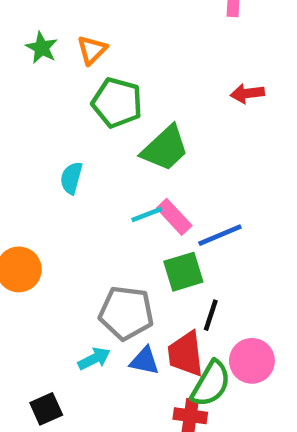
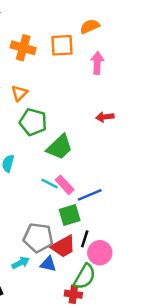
cyan line: (147, 215) -> (49, 184), turned 48
red trapezoid: (186, 354) -> (63, 246), moved, turned -112
pink circle: (252, 361) -> (100, 253), moved

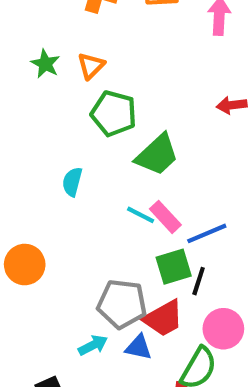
black line: (85, 239) -> (199, 281), moved

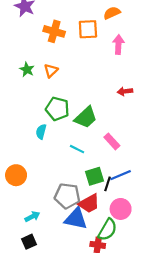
green pentagon: (114, 113) -> (57, 109), moved
pink rectangle: (165, 217) -> (112, 141), moved
blue line: (207, 233) -> (121, 175), moved
cyan arrow: (93, 345) -> (32, 217), moved
blue triangle: (139, 347) -> (76, 219), size x1.6

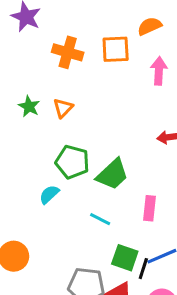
cyan semicircle: (41, 132) -> (49, 194), turned 32
pink rectangle: (112, 141) -> (150, 208), turned 49
green square: (94, 176) -> (125, 258), turned 36

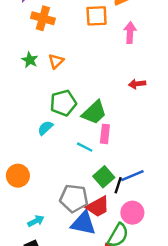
orange cross: (68, 52) -> (43, 18), moved
green pentagon: (72, 162) -> (63, 103), turned -30
pink rectangle: (150, 208) -> (105, 134), moved
green square: (125, 258) -> (104, 177), turned 30

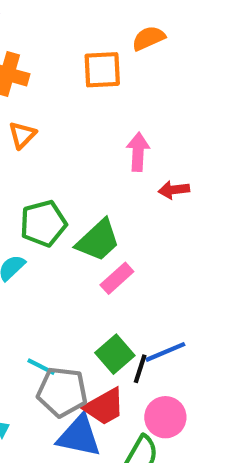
pink arrow: (130, 33) -> (138, 152), moved
orange triangle: (56, 61) -> (22, 135), moved
pink rectangle: (105, 134) -> (117, 278), turned 42
cyan line: (85, 147) -> (41, 367), moved

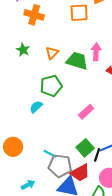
orange triangle: (22, 135) -> (52, 53), moved
green trapezoid: (98, 240) -> (77, 61), moved, turned -120

